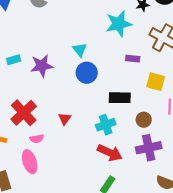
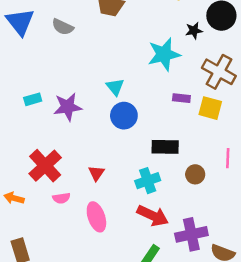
yellow square: (156, 82) -> (210, 108), moved
purple cross: (149, 148) -> (191, 234), moved
pink ellipse: (30, 162) -> (96, 217), moved

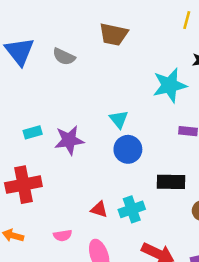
red cross: (45, 166) -> (23, 185), moved, turned 32
red triangle: (96, 173) -> (99, 209), turned -48
cyan cross: (148, 181) -> (132, 209), moved

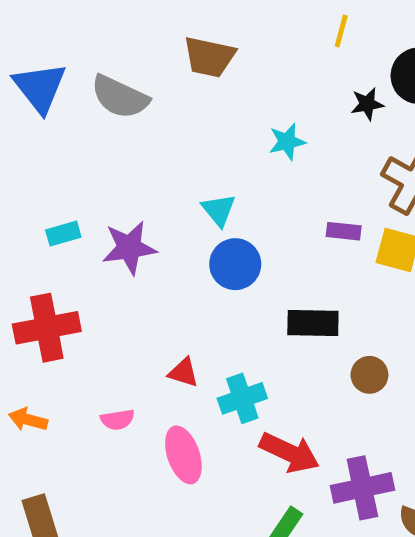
gray semicircle: (64, 57) -> (120, 97), size x1.4
cyan star: (170, 85) -> (287, 142), moved, size x0.6
cyan cross: (132, 209) -> (242, 398), moved

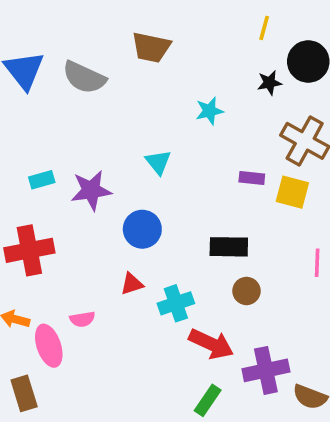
yellow line: (341, 31) -> (264, 28), moved
blue circle: (235, 264) -> (142, 229), moved
red triangle: (183, 372) -> (132, 284), turned -35
brown circle: (369, 375) -> (246, 291), moved
pink ellipse: (183, 455) -> (49, 346), moved

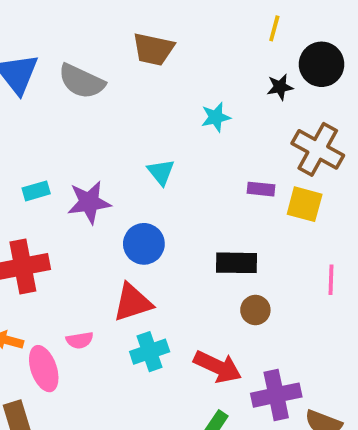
red triangle: (132, 284) -> (133, 302), size x1.6
cyan cross: (176, 303) -> (150, 352), moved

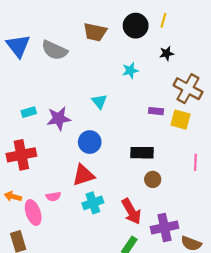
black circle: (322, 64) -> (136, 26), moved
red arrow: (218, 367) -> (131, 211), turned 35

